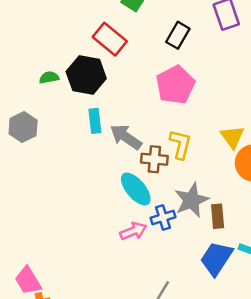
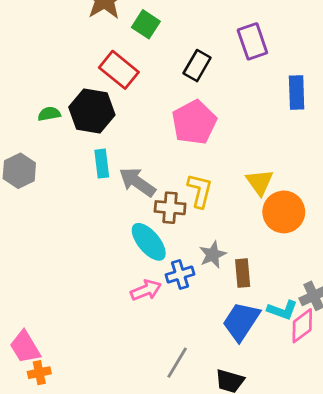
gray star: (192, 200) -> (213, 255), size x0.7

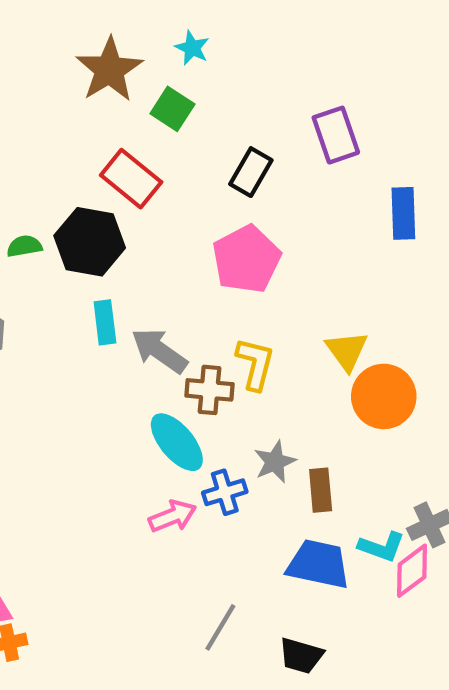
blue trapezoid: (241, 321) -> (318, 564), turned 69

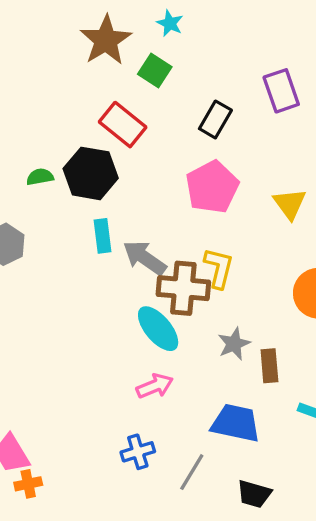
yellow triangle: (347, 351) -> (290, 204), moved
brown cross: (209, 390) -> (183, 288), size x1.4
blue cross: (225, 492) -> (138, 452), moved
blue trapezoid: (318, 564) -> (236, 423), moved

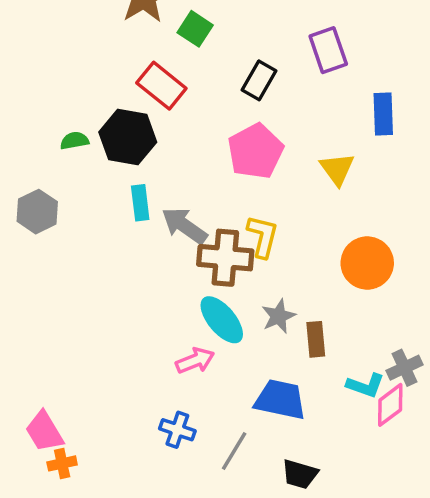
cyan ellipse: (158, 329) -> (222, 320), moved
blue cross: (138, 452) -> (177, 430), turned 36

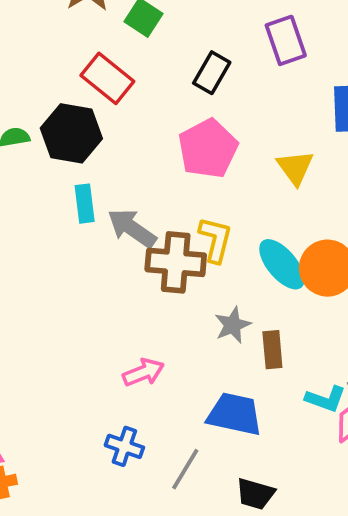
cyan ellipse: (222, 320) -> (282, 264), moved

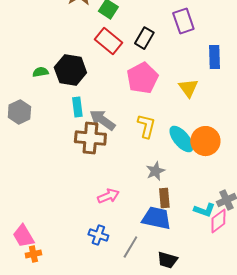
red rectangle: (107, 78) -> (108, 41), moved
brown cross: (176, 262) -> (90, 138), moved
brown rectangle: (272, 350) -> (164, 198), moved

